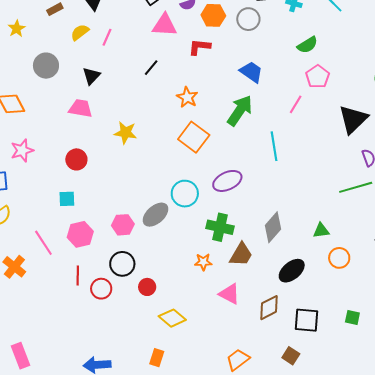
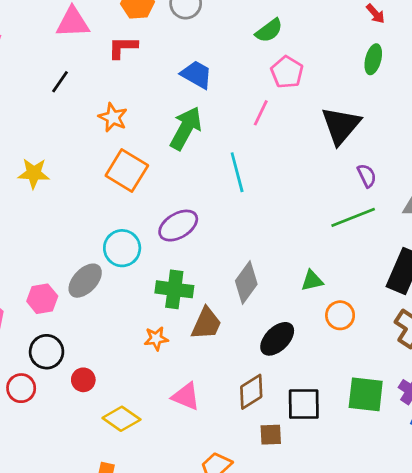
pink triangle: (229, 294) -> (186, 396), moved
green square: (352, 317) -> (366, 394), size x1.8
brown square: (291, 356) -> (271, 435), moved, turned -30

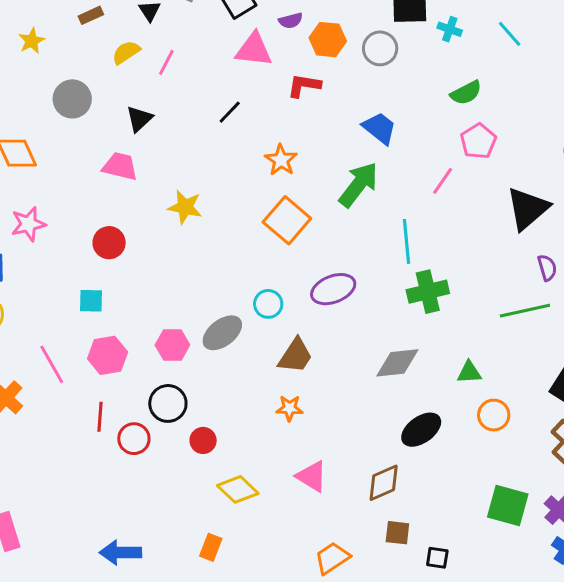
cyan circle: (122, 248) -> (268, 304), size x0.7
gray diamond: (246, 282) -> (397, 363), turned 39
green cross: (174, 289) -> (428, 292), moved, turned -30
brown trapezoid: (206, 324) -> (295, 356), moved
black square: (304, 404) -> (437, 558), moved, size x0.6

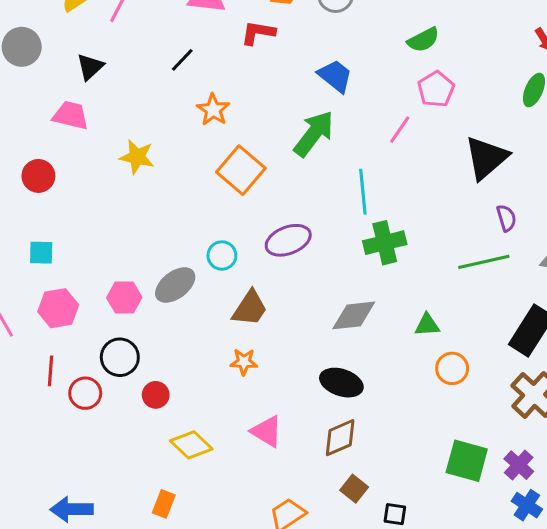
orange star: (281, 160) -> (213, 110), moved
red circle: (109, 243) -> (38, 176), moved
black ellipse: (421, 430) -> (341, 383), moved, turned 54
brown square: (397, 533) -> (354, 489), turned 32

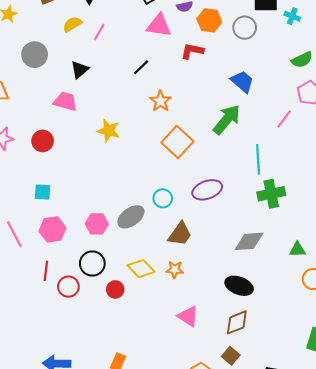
yellow diamond: (191, 445) -> (141, 269), moved
brown square: (354, 489) -> (231, 356), moved

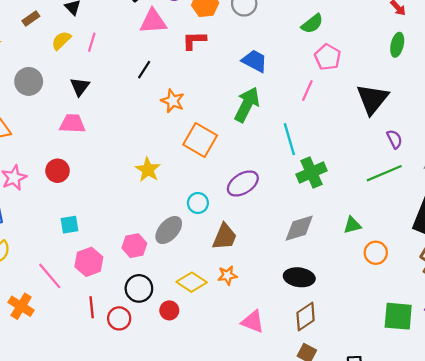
yellow star: (109, 131) -> (148, 170), moved, turned 30

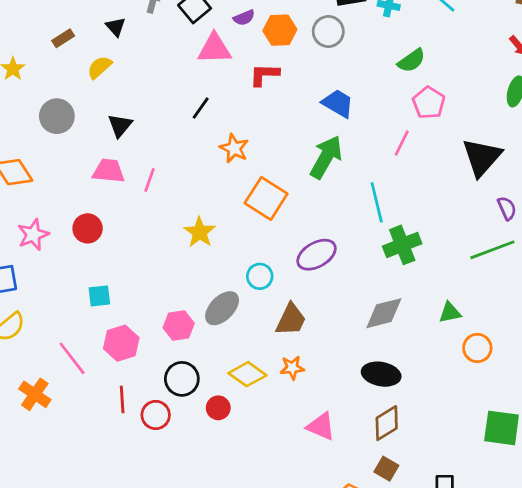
pink line: (92, 42) -> (150, 180), moved

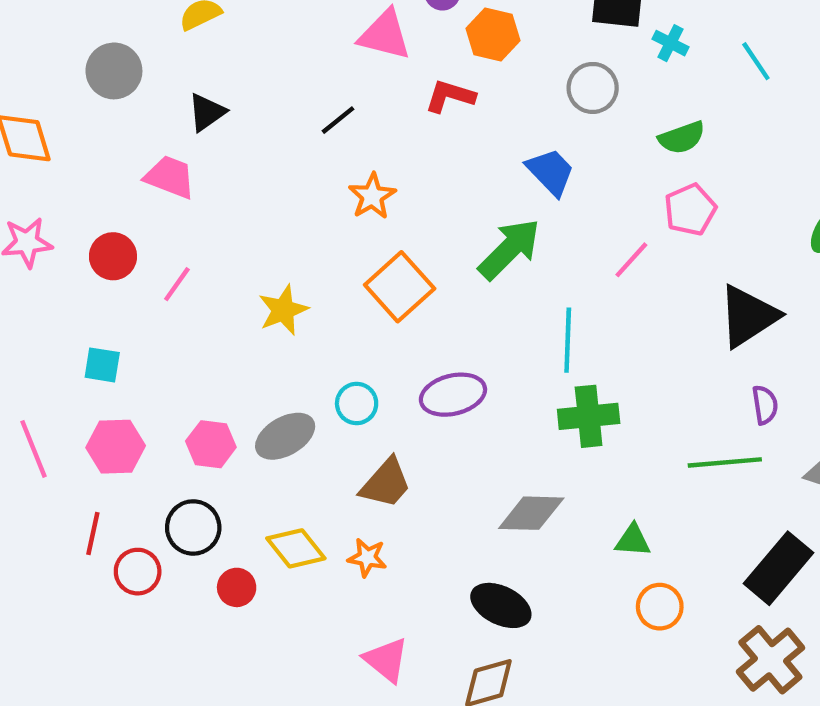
gray circle: (328, 31) -> (593, 88), moved
pink line: (150, 180) -> (177, 284), moved

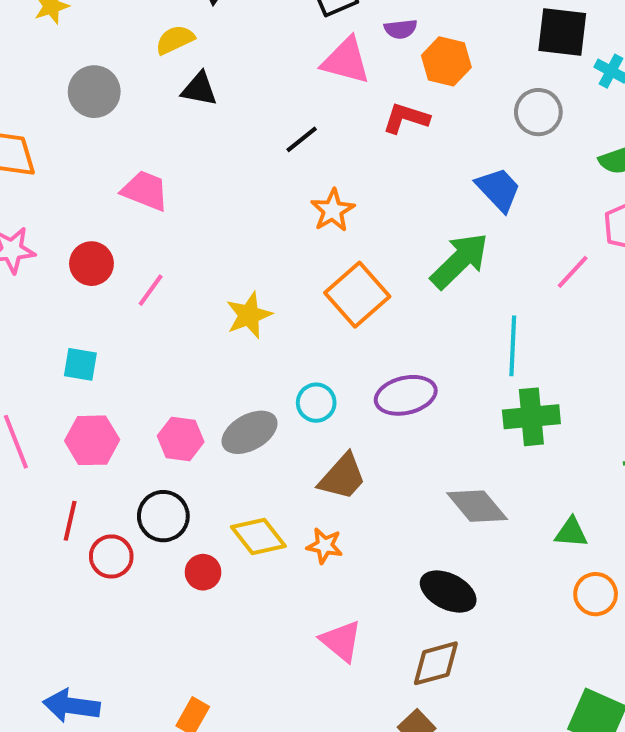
black triangle: (207, 112) -> (199, 89), moved, turned 45
gray diamond: (531, 513) -> (477, 506), turned 48

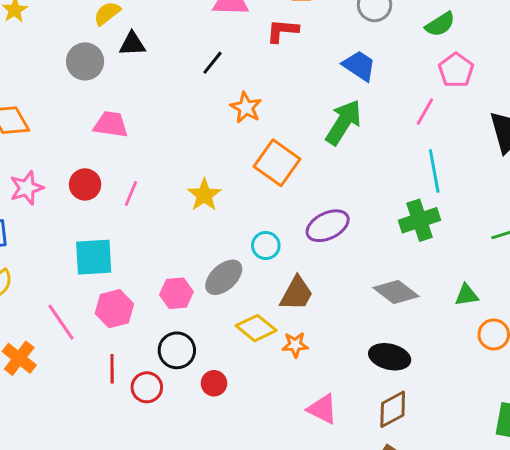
gray circle: (94, 92) -> (85, 61), moved
cyan line: (513, 346) -> (434, 171), moved
cyan square: (80, 364) -> (94, 257), size x1.6
yellow diamond: (258, 536) -> (256, 328), moved

